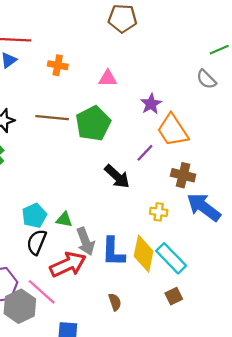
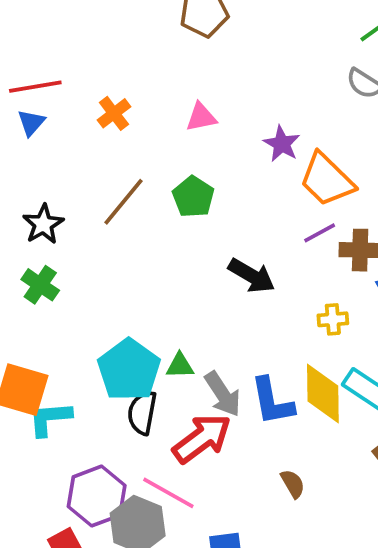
orange cross: (58, 65) -> (114, 113), turned -36
brown line: (52, 118) -> (124, 202), turned -44
green pentagon: (93, 123) -> (193, 197), size x0.7
purple line: (145, 153) -> (320, 233), moved, turned 30
cyan pentagon: (34, 216) -> (129, 370), size x1.5

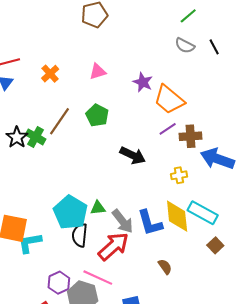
green cross: (40, 285) -> (36, 137), moved
purple hexagon: (97, 496) -> (59, 283), size x0.7

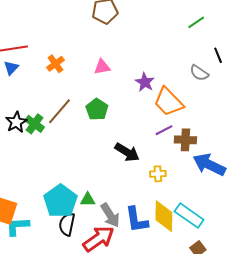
gray semicircle: (185, 45) -> (199, 73), moved
yellow cross: (179, 175) -> (158, 174), moved

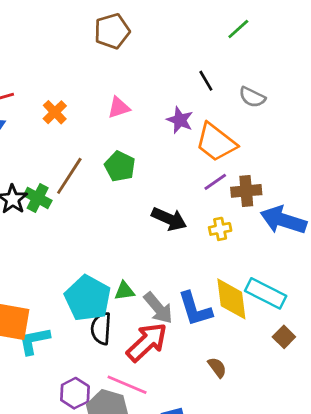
black line: (218, 55) -> (206, 81), moved
yellow cross: (158, 174) -> (220, 229), moved

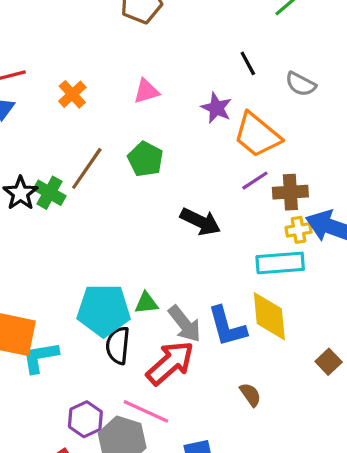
yellow cross: (220, 229) -> (299, 230), moved
cyan rectangle: (266, 293) -> (280, 263), moved, turned -33
cyan pentagon: (88, 298) -> (104, 310), turned -30

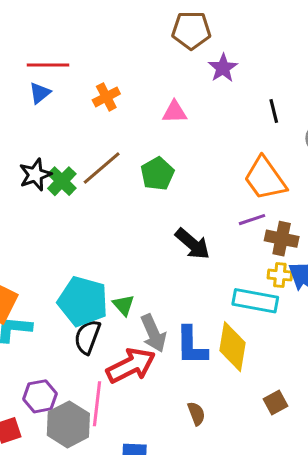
purple star: (216, 108) -> (223, 68), moved
green triangle: (146, 303) -> (124, 305), turned 40
pink line: (146, 411) -> (97, 404), turned 57

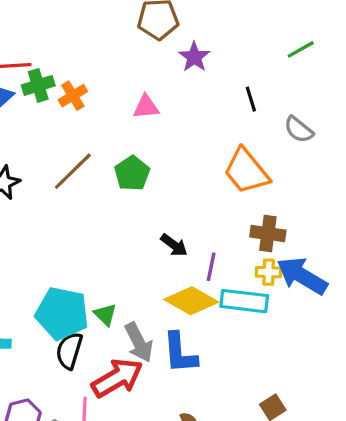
green cross: (62, 181) -> (38, 85), moved, turned 32
purple line: (252, 220) -> (211, 267), moved, turned -56
black arrow: (192, 244) -> (174, 245), size x0.7
yellow diamond: (232, 347) -> (191, 301), moved, turned -66

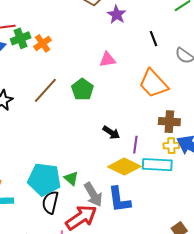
pink triangle: (146, 107) -> (107, 60), moved

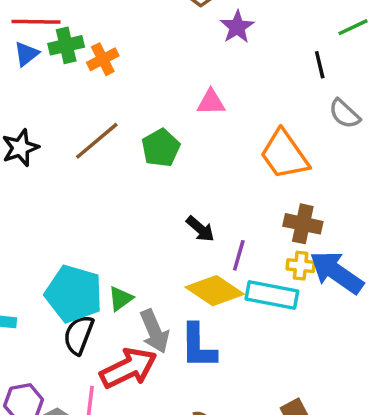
black line: (154, 39) -> (320, 65), moved
green triangle: (71, 178) -> (120, 299), turned 35

